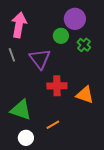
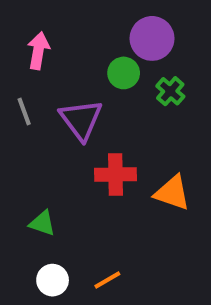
pink arrow: (19, 25) -> (38, 51), size x0.7
green triangle: (21, 110) -> (42, 223), size x0.6
orange line: (53, 125) -> (107, 280), moved

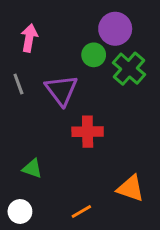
green cross: (170, 91) -> (129, 69), size x1.5
orange triangle: (172, 193) -> (131, 188), moved
white circle: (53, 280) -> (20, 211), moved

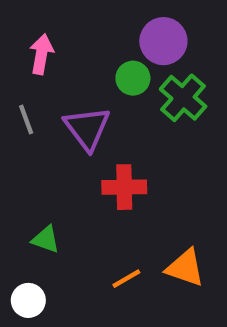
orange line: (81, 211) -> (126, 279), moved

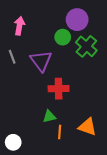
green triangle: (46, 239) -> (49, 117), moved, turned -32
orange line: (126, 279) -> (60, 132), turned -56

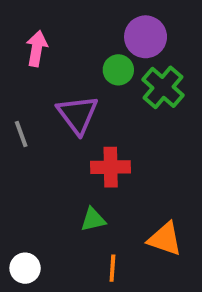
gray line: (12, 57) -> (21, 134), moved
orange line: (60, 132) -> (112, 268), moved

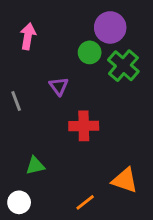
purple triangle: (78, 115) -> (59, 86), size x0.6
green triangle: (93, 220) -> (35, 166), moved
orange line: (112, 268) -> (85, 202), turned 48

